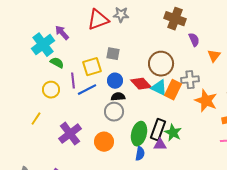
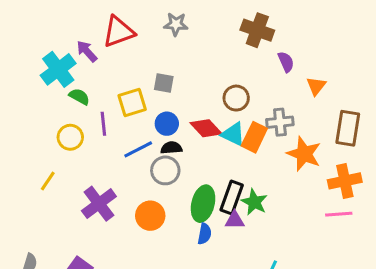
red triangle: (98, 20) -> (119, 32), moved
brown circle: (161, 64) -> (236, 98), size x0.7
blue line: (87, 90) -> (138, 149), moved

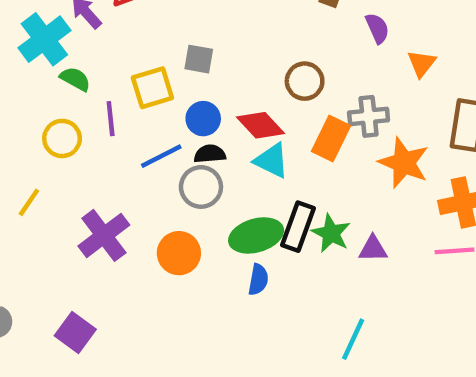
cyan triangle: (233, 134) -> (272, 160), moved
green ellipse: (203, 204) -> (256, 235), turned 60
purple triangle: (235, 220) -> (373, 249), moved

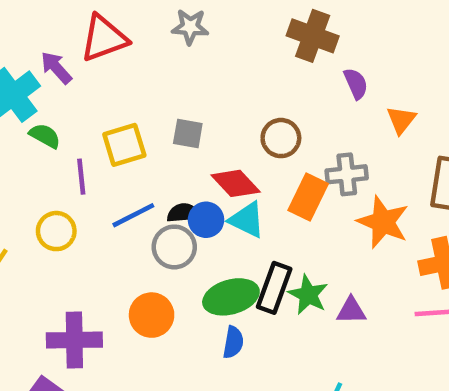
gray square: (199, 59) -> (188, 133), moved
blue circle: (203, 119) -> (206, 220), moved
yellow circle: (62, 138) -> (56, 231), moved
purple cross: (104, 235) -> (74, 340), moved, turned 36

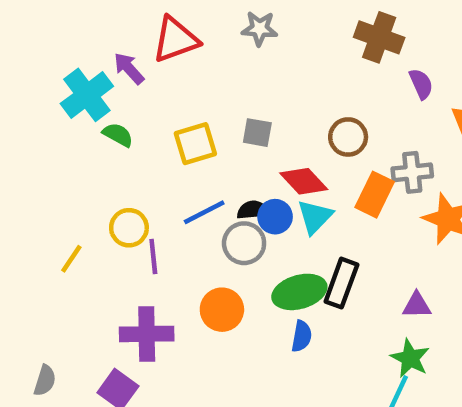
purple line: (81, 177) -> (153, 257), moved
cyan triangle: (247, 220) -> (315, 217), turned 48
green star: (308, 295) -> (410, 358), moved

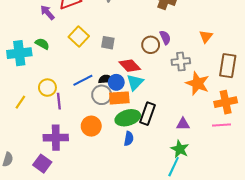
purple semicircle: (421, 84) -> (165, 38), moved
cyan cross: (87, 95) -> (19, 53), moved, turned 30
yellow square: (195, 144) -> (79, 36), moved, turned -30
orange rectangle: (375, 195) -> (119, 98), moved, turned 60

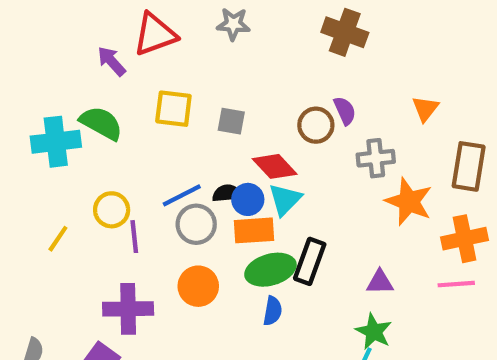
yellow square: (79, 36) -> (173, 109), turned -36
green semicircle: (42, 44) -> (101, 123), size x1.5
gray circle: (102, 95) -> (196, 224), moved

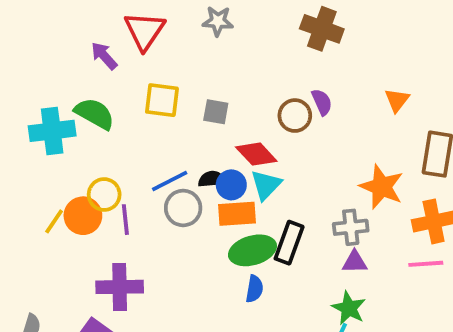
red triangle: (155, 34) -> (145, 31), turned -36
gray cross: (376, 158) -> (351, 227), moved
orange circle: (198, 286) -> (83, 216), moved

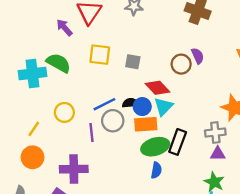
orange circle: (83, 216) -> (33, 157), moved
purple line: (125, 220) -> (91, 133), moved

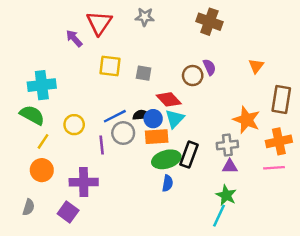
green semicircle: (58, 63) -> (32, 115), moved

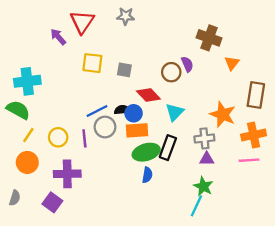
brown cross: (209, 22) -> (209, 38), moved
cyan triangle: (175, 119) -> (175, 112), moved
yellow circle: (74, 125) -> (58, 137), moved

